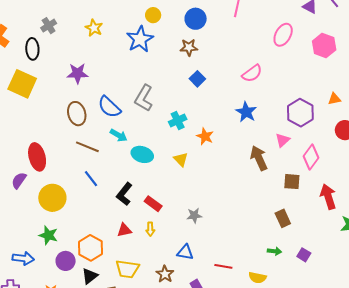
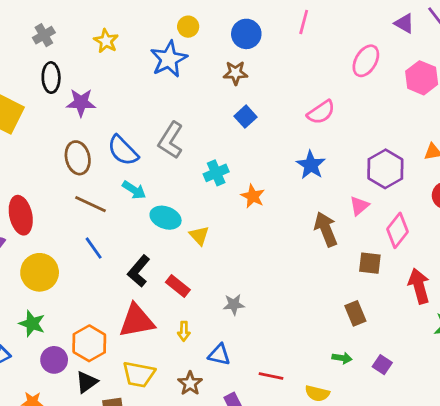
black ellipse: (32, 49) -> (51, 78), moved
yellow triangle: (181, 159) -> (199, 236), moved
yellow arrow: (150, 229) -> (184, 331), moved
red triangle: (124, 230) -> (137, 321), size x1.8

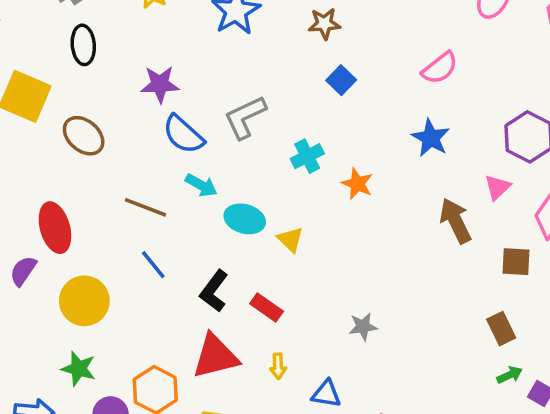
purple star: (81, 103) -> (160, 84), moved
gray L-shape: (171, 140) -> (245, 117), turned 36
brown ellipse: (78, 158) -> (84, 136), moved, turned -32
gray star: (234, 304) -> (363, 327), moved
green arrow: (342, 358) -> (510, 375), moved, turned -30

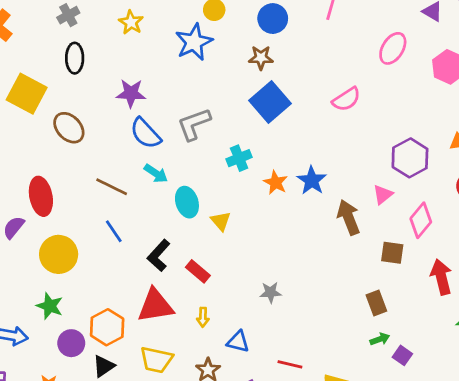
blue square: (341, 80) -> (270, 102), size x1.8
blue star: (431, 138) -> (312, 180), moved
cyan ellipse: (245, 219) -> (187, 202), turned 52

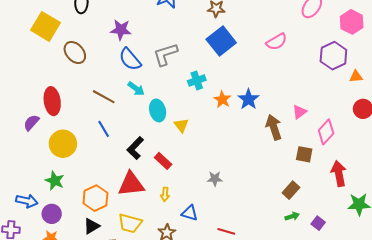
purple hexagon: (410, 158) -> (333, 56), moved
brown rectangle: (376, 303) -> (291, 190), turned 60
purple circle: (71, 343) -> (52, 214), moved
purple square: (402, 355) -> (318, 223), moved

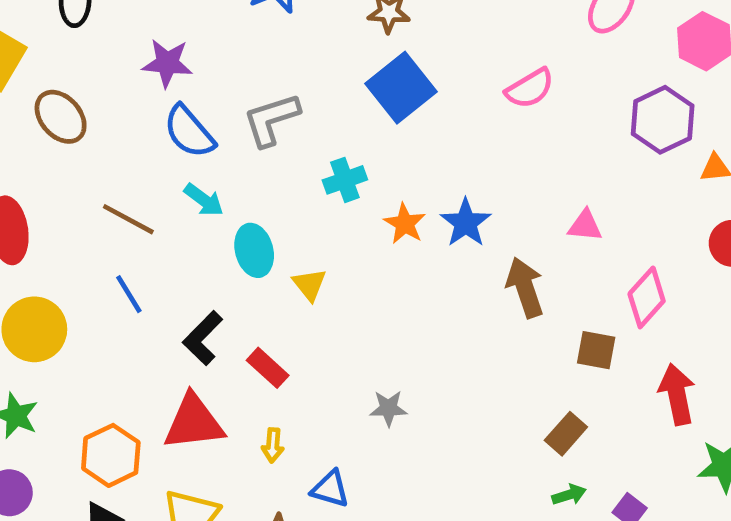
pink triangle: (299, 112) -> (585, 226), moved, turned 42

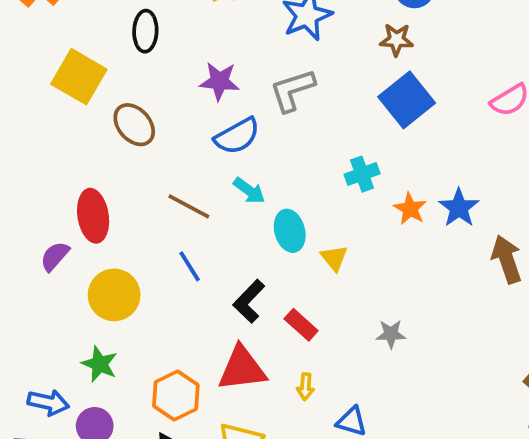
gray L-shape: (271, 120) -> (292, 90), moved
blue semicircle: (189, 132) -> (237, 136), turned -78
gray star: (388, 408) -> (391, 334), moved

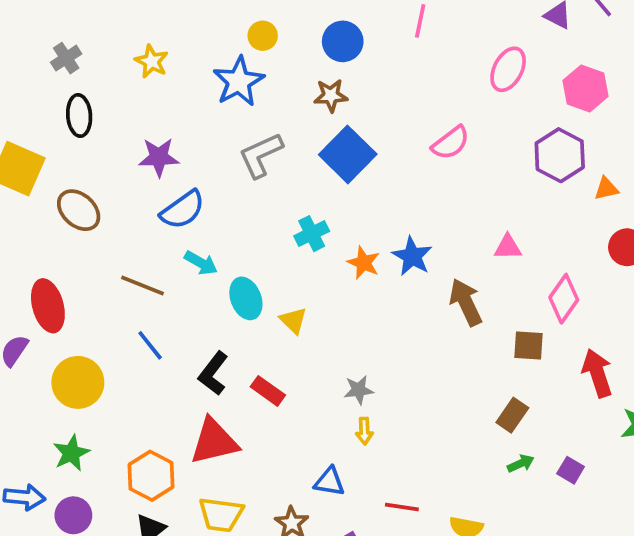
gray L-shape: (292, 90) -> (261, 155), moved
green star: (100, 364) -> (71, 453), turned 30
yellow arrow: (305, 387) -> (364, 431), moved

